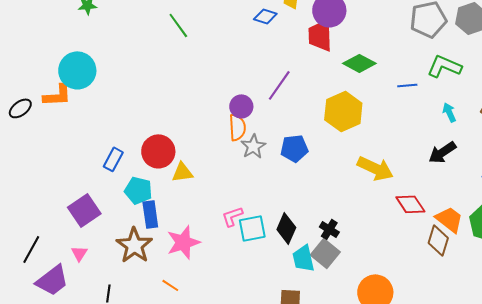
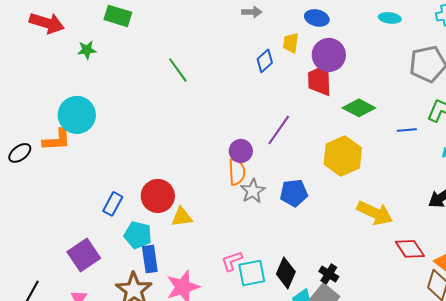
blue diamond: (265, 16) -> (265, 61), turned -60

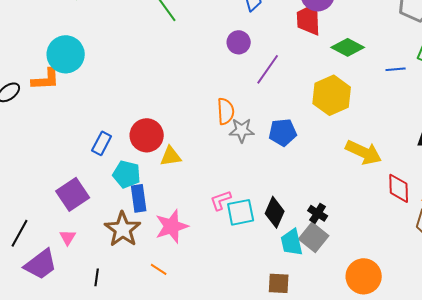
purple circle: (241, 151) -> (239, 42), moved
gray star: (253, 191) -> (242, 130), turned 30
red diamond: (410, 249) -> (399, 188), turned 32

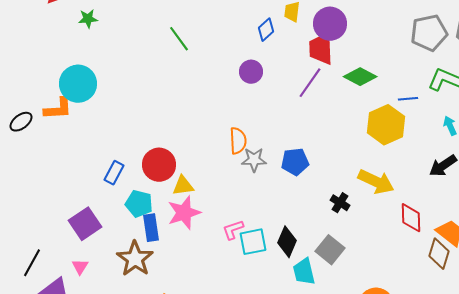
purple line: (268, 69) -> (310, 83), moved
yellow hexagon: (332, 95) -> (386, 125), moved
black cross: (318, 213) -> (340, 203), moved
pink star: (172, 226) -> (184, 213), moved
gray square: (314, 237) -> (330, 250), moved

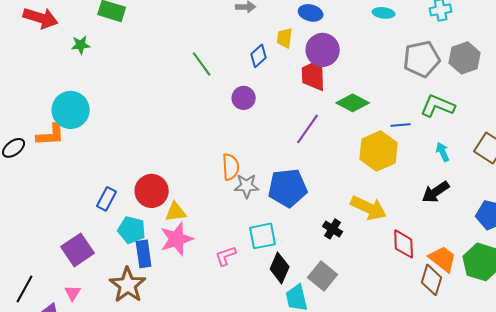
green line: (179, 39) -> (202, 64), moved
purple line: (310, 83) -> (308, 129), moved
blue pentagon: (295, 162) -> (288, 188), size x1.4
cyan square: (253, 242) -> (263, 236), moved

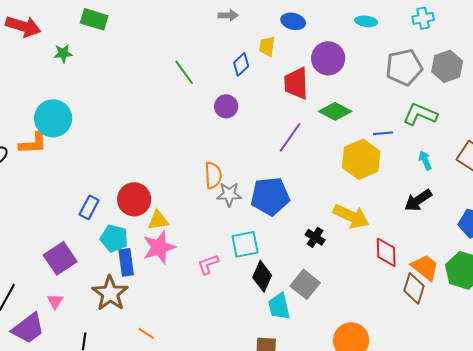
purple circle: (323, 50) -> (328, 58), moved

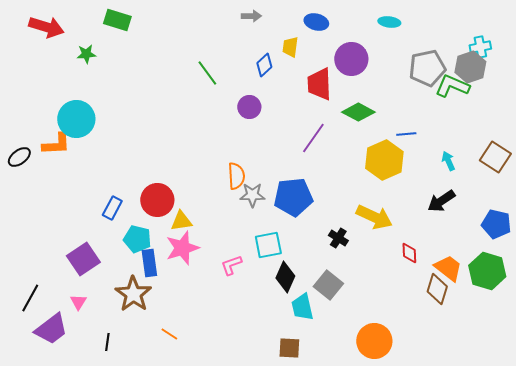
cyan cross: (423, 18) -> (480, 47), moved
green L-shape: (420, 114) -> (452, 86), moved
red diamond: (386, 252) -> (409, 253), size x0.7

